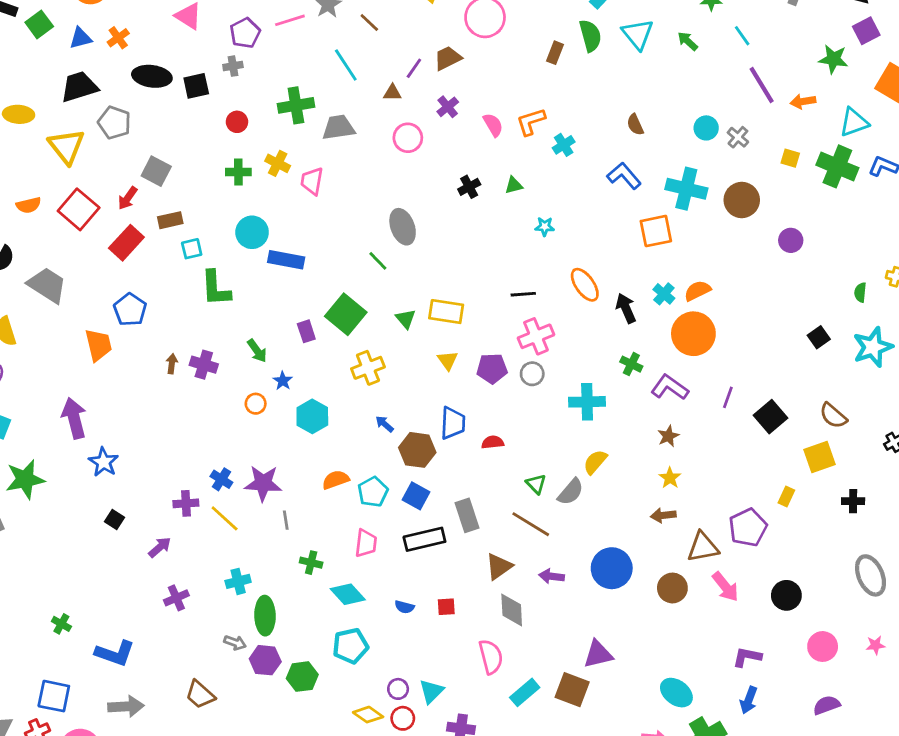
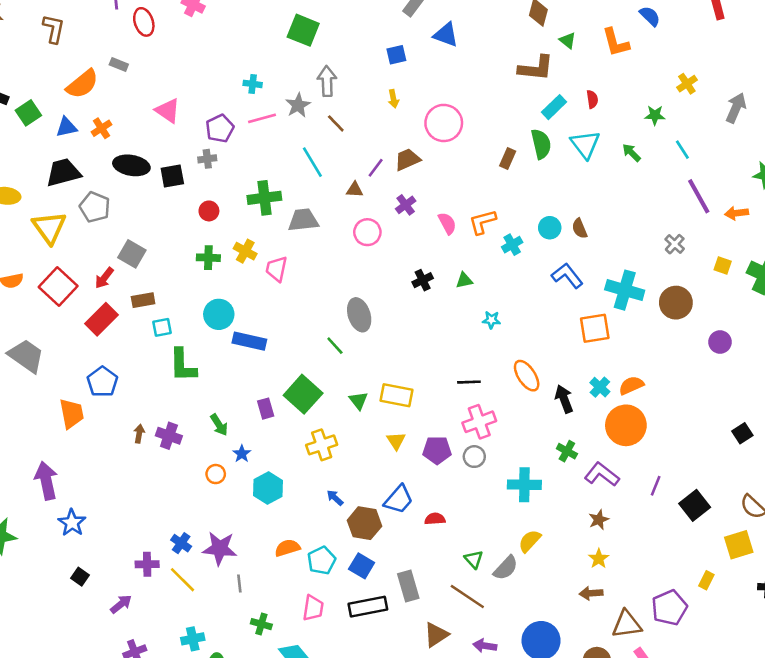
cyan circle: (706, 128) -> (550, 228), moved
blue trapezoid: (453, 423) -> (399, 499), turned 36

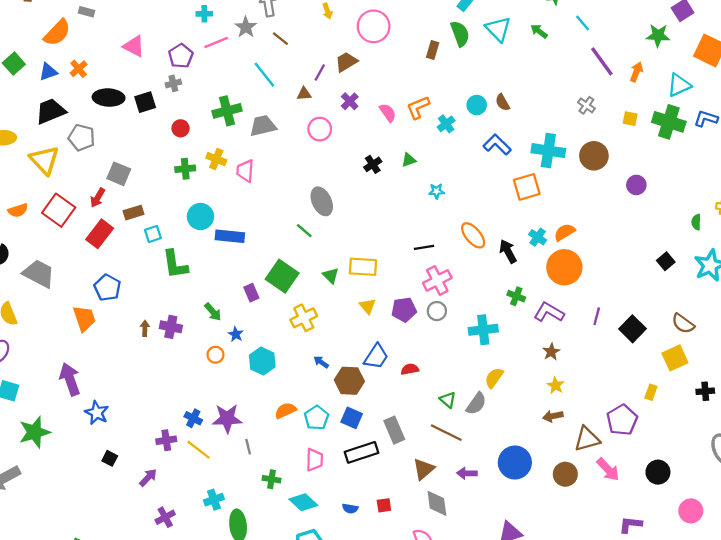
orange arrow: (737, 213) -> (636, 72), turned 126

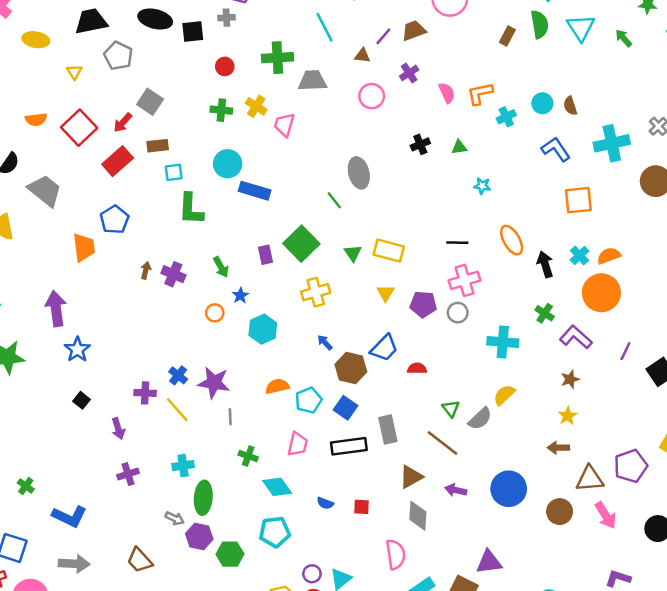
cyan cross: (548, 151) -> (612, 143), moved, turned -32
yellow triangle: (44, 160) -> (74, 72), size x0.5
purple arrow: (148, 478) -> (118, 429), turned 108

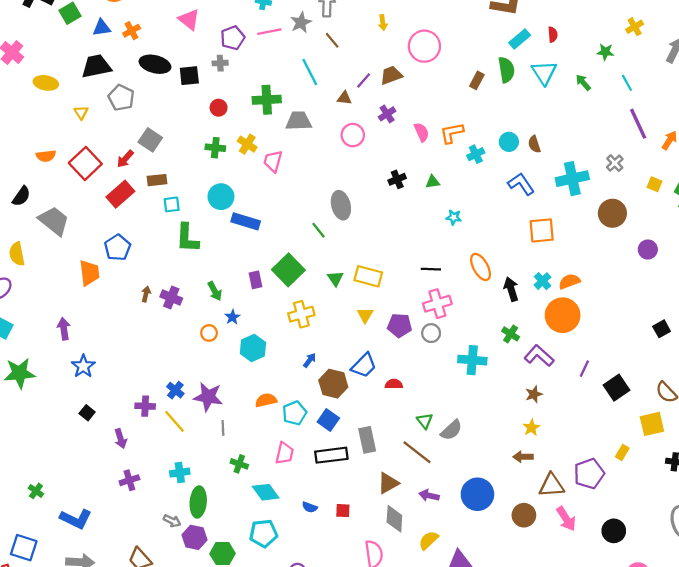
purple arrow: (56, 309) -> (64, 329), size x0.7
blue arrow: (325, 342) -> (310, 360), turned 80
yellow semicircle: (504, 395) -> (429, 540), moved

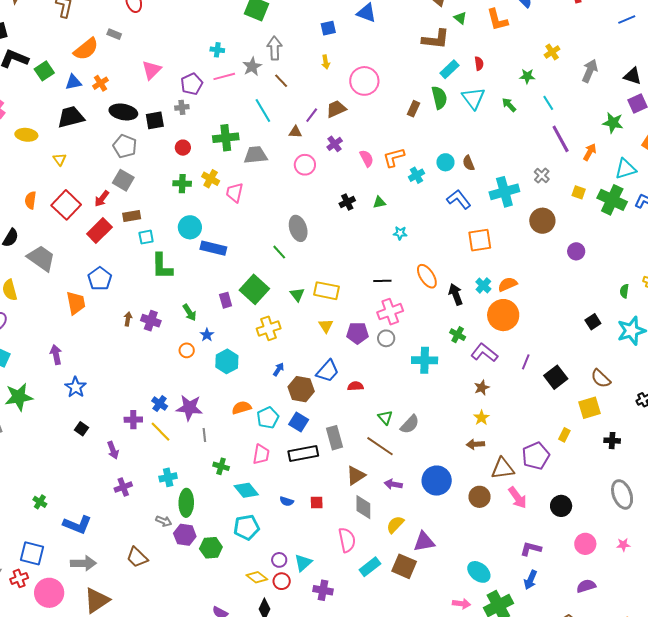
pink triangle: (189, 20) -> (152, 70), turned 40
gray pentagon: (121, 98) -> (125, 146), moved
orange semicircle: (46, 156) -> (30, 200), turned 108

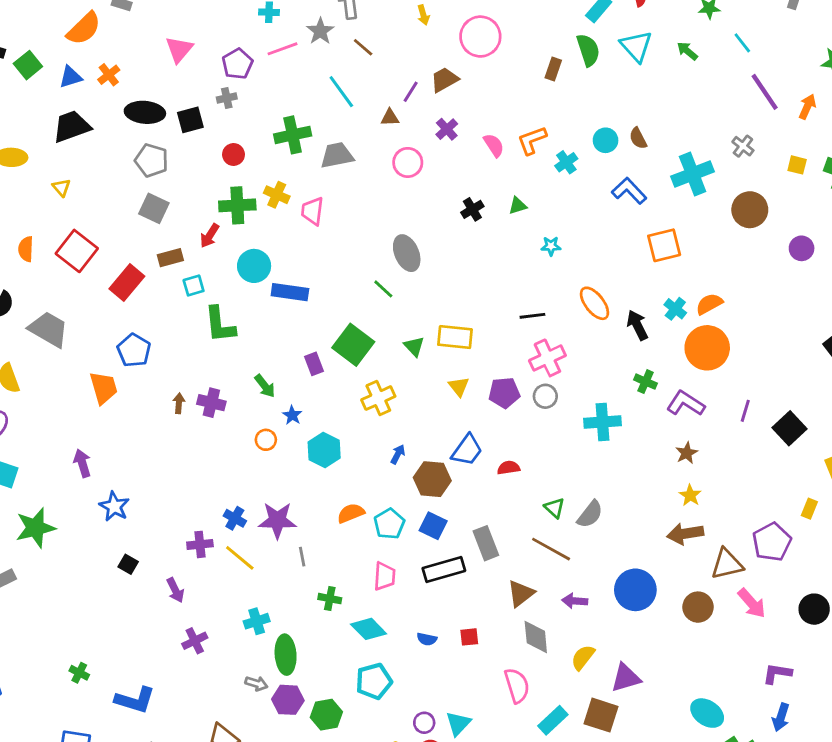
green cross: (182, 184) -> (237, 205), size x1.4
red arrow: (102, 199) -> (210, 236), moved
brown arrow: (475, 444) -> (685, 534), size x1.4

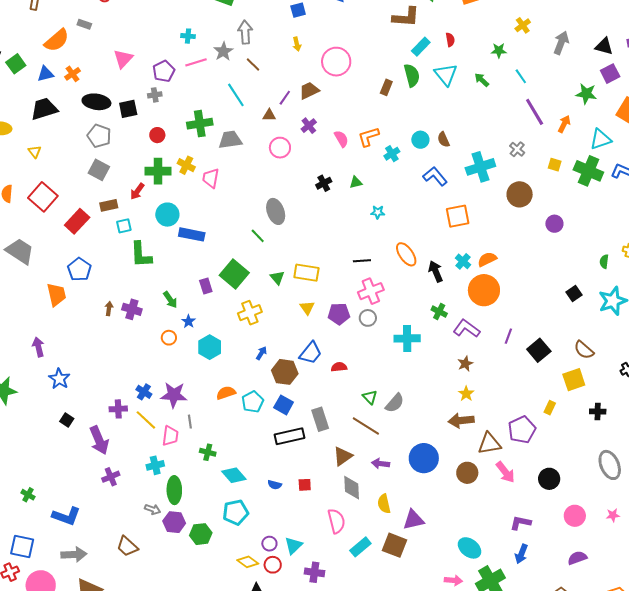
pink trapezoid: (385, 576) -> (170, 436), moved
purple arrow: (175, 590) -> (99, 440), size x1.6
yellow semicircle: (583, 657) -> (384, 504), turned -54

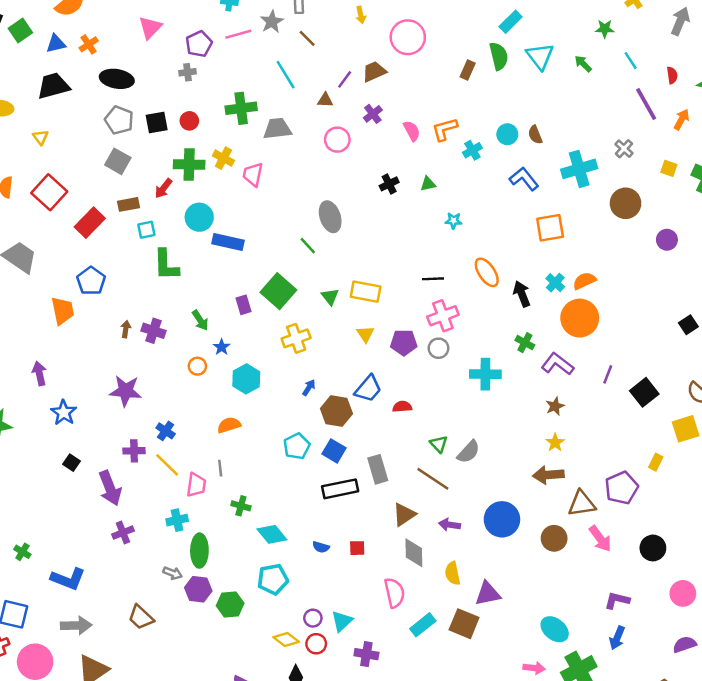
red semicircle: (450, 40) -> (672, 75), moved
black square: (128, 109) -> (157, 122), moved
orange semicircle: (226, 393) -> (229, 425), moved
purple star: (174, 395) -> (126, 391), moved

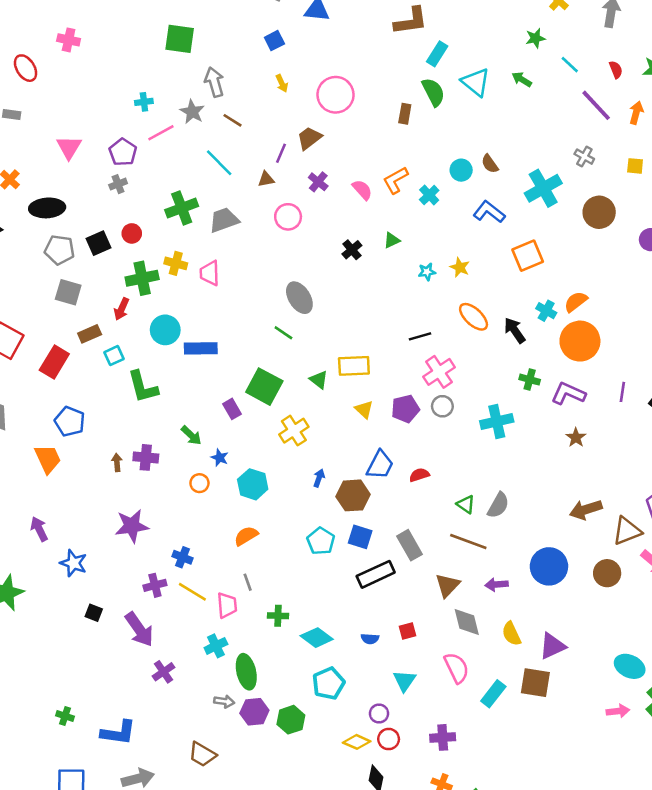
yellow star: (555, 443) -> (460, 267), moved
cyan triangle: (342, 621) -> (404, 681), moved

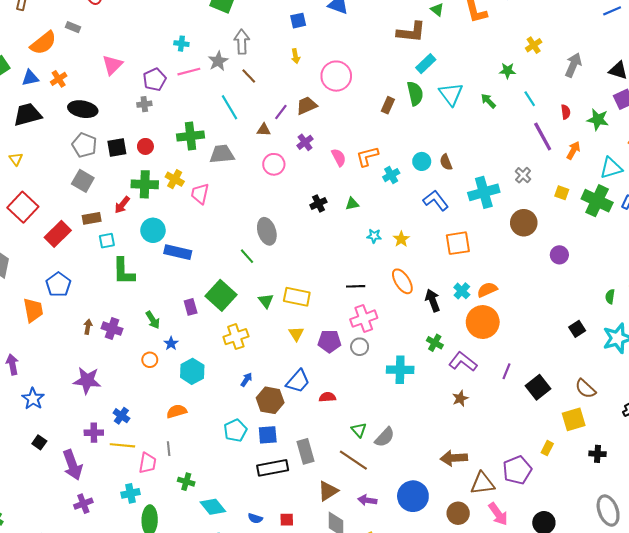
blue square: (360, 537) -> (268, 435), turned -36
yellow line: (192, 592) -> (122, 445), turned -40

